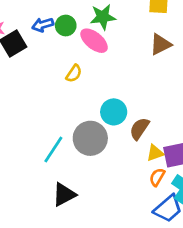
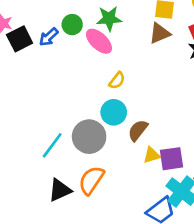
blue arrow: (43, 25) -> (49, 37), moved, turned -30
brown triangle: (161, 44) -> (160, 33), moved
yellow semicircle: (74, 73) -> (117, 80), moved
orange semicircle: (157, 177) -> (91, 180), moved, size x1.6

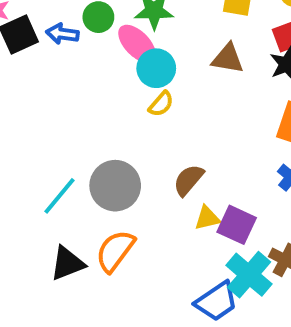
brown triangle: (160, 33) -> (228, 58), moved, turned 30
blue arrow: (49, 37) -> (62, 34), turned 48
cyan circle: (114, 112) -> (156, 68), moved
purple square: (172, 159) -> (237, 225), turned 30

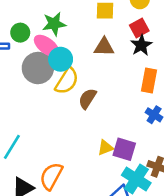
yellow semicircle: (161, 104) -> (67, 81), size x1.6
brown semicircle: (189, 180) -> (87, 99), moved
gray circle: (115, 186) -> (38, 68), moved

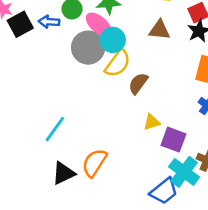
yellow triangle: (105, 148) -> (152, 122), moved

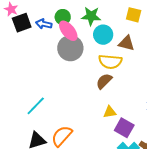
pink ellipse: (99, 25) -> (68, 31), moved
cyan circle: (113, 40) -> (103, 35), moved
yellow semicircle: (118, 63) -> (110, 62), moved, turned 50

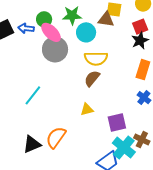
brown triangle: (126, 43) -> (106, 19), moved
cyan line: (36, 106) -> (33, 95), moved
yellow triangle: (110, 112) -> (87, 109), moved
purple square: (124, 128) -> (117, 122), turned -36

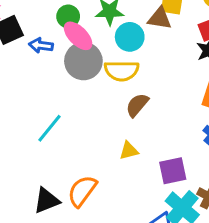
blue arrow: (26, 28) -> (41, 45), moved
yellow semicircle: (96, 58) -> (122, 71), moved

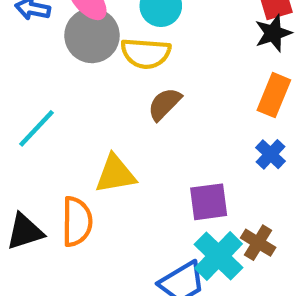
yellow triangle: (129, 151) -> (115, 174), moved, size x1.5
orange semicircle: (82, 191) -> (77, 222), turned 140

